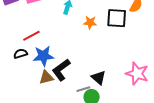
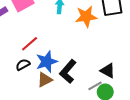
orange star: (90, 23) -> (86, 17), size x1.5
brown triangle: (46, 77) -> (45, 80), moved

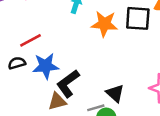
brown triangle: (45, 80) -> (57, 101), moved

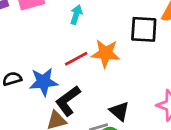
orange star: (104, 24) -> (106, 53), moved
red line: (31, 40) -> (76, 59), moved

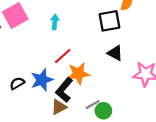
orange star: (106, 53) -> (78, 74), moved
black triangle: (119, 111) -> (115, 53), moved

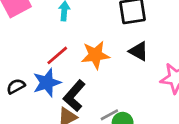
red line: (63, 56) -> (57, 55), moved
orange star: (78, 74) -> (95, 55), moved

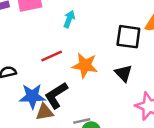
blue star: (47, 83) -> (32, 96), moved

